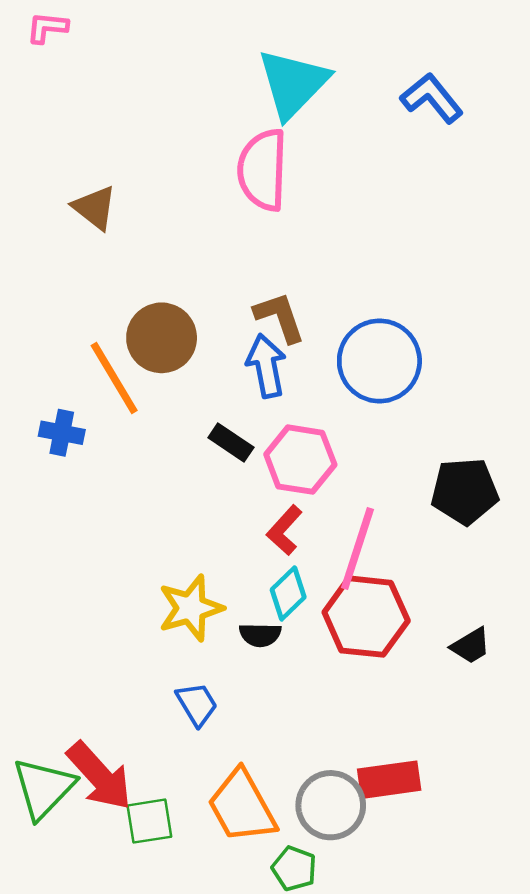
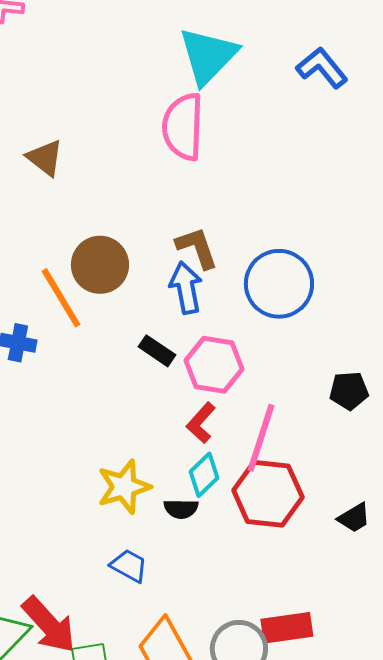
black pentagon: (465, 491) -> (349, 391), size x0.7
blue trapezoid: (197, 704) -> (129, 566), turned -30

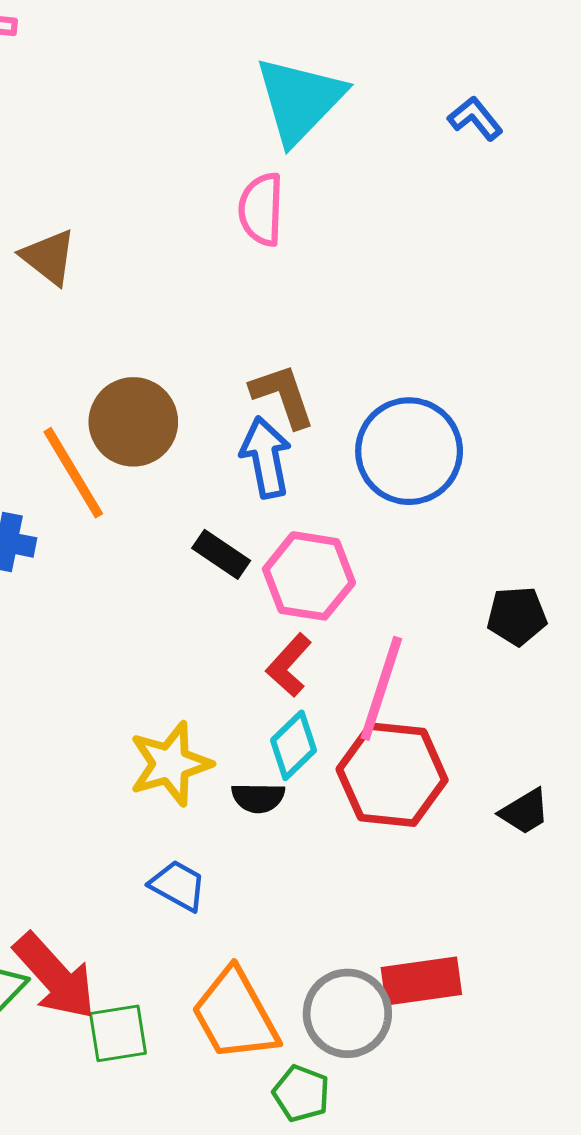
blue L-shape: (322, 68) -> (475, 118), size x0.7
pink semicircle: (183, 127) -> (261, 209), size x0.7

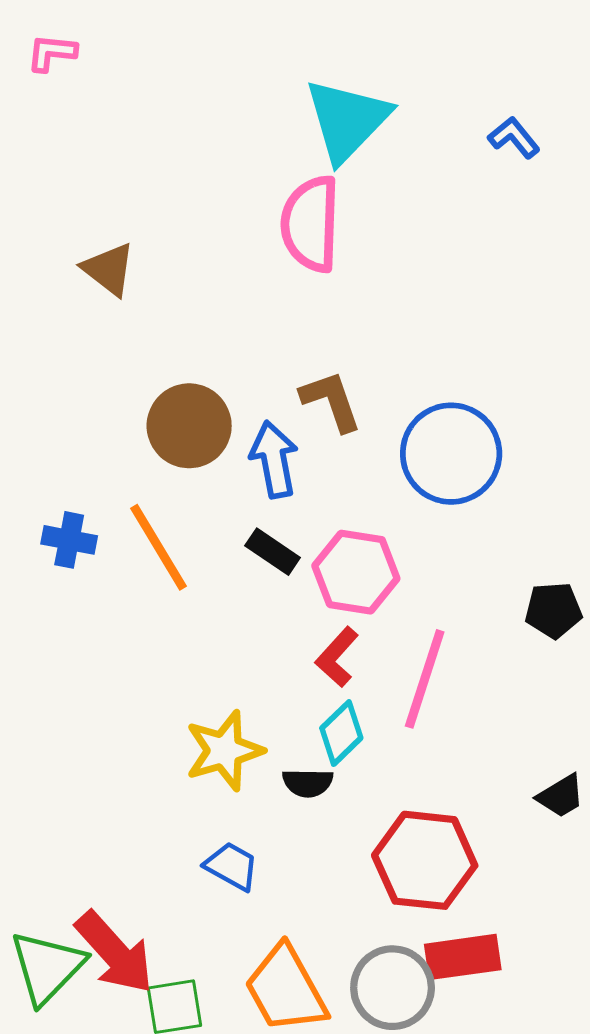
pink semicircle: (261, 209) -> (311, 224), size x1.4
blue arrow: (266, 457) -> (274, 459), moved
orange line: (73, 473) -> (158, 547), moved
red hexagon: (392, 775) -> (425, 860), moved

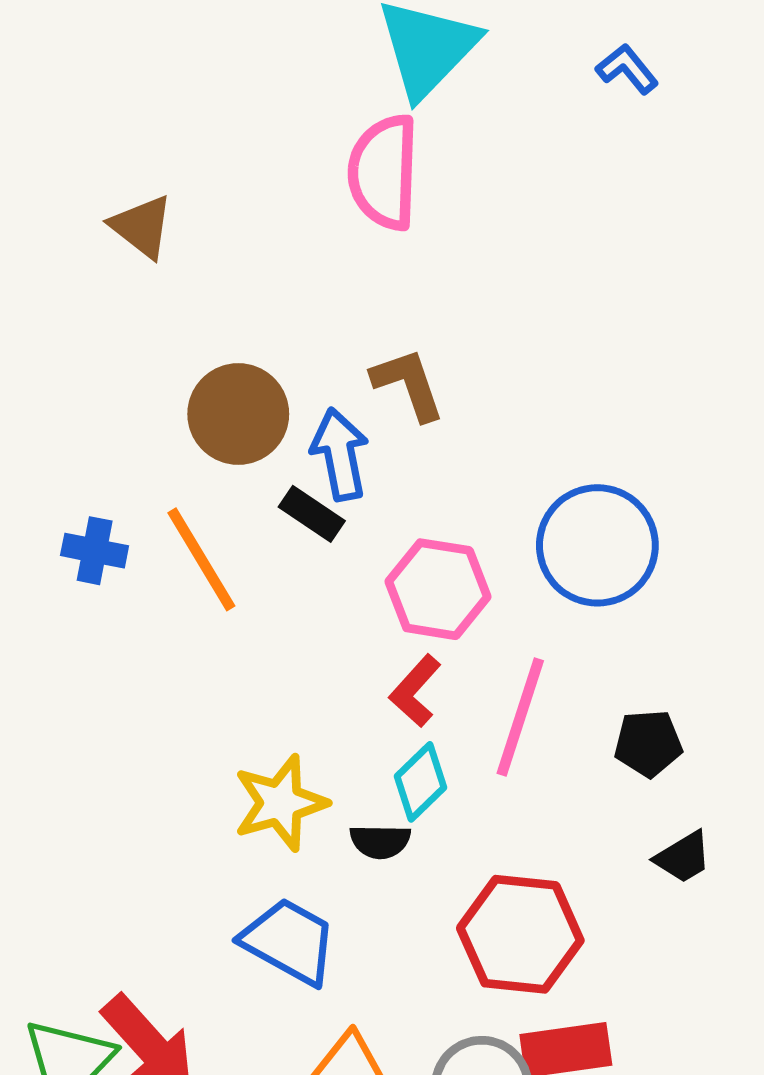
blue circle: (451, 454) -> (597, 545), moved
black rectangle: (273, 552) -> (312, 514), moved
black pentagon: (553, 610) -> (648, 743), moved
blue trapezoid: (232, 866) -> (289, 941), size x1.5

